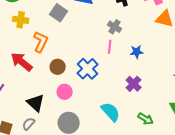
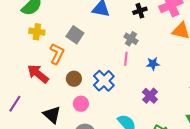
gray square: (59, 13) -> (75, 35), moved

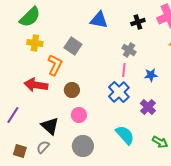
red arrow: (38, 74) -> (36, 85), turned -30
blue cross: (104, 81) -> (119, 92), moved

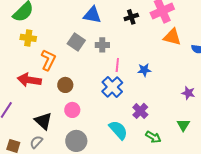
gray square: (73, 46) -> (76, 42), moved
gray cross: (129, 50) -> (102, 45), moved, turned -32
purple cross: (148, 107) -> (140, 111), moved

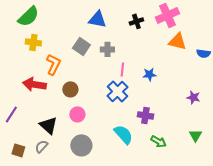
purple cross: (140, 111) -> (145, 115), turned -35
green triangle: (183, 125) -> (195, 135), moved

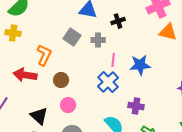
black cross: (136, 21) -> (118, 21), moved
yellow cross: (33, 42) -> (13, 33), moved
blue star: (149, 74) -> (140, 65), size x1.5

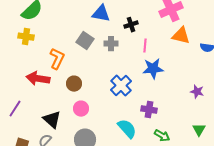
pink line: (113, 60) -> (145, 46), moved

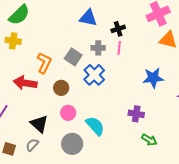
gray square: (85, 41) -> (73, 57), moved
pink line: (145, 46) -> (119, 48), moved
blue star: (153, 69) -> (153, 78), moved
blue cross: (121, 86) -> (94, 75), moved
cyan semicircle: (127, 129) -> (95, 126), moved

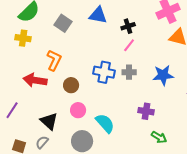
gray cross: (98, 48) -> (129, 72), moved
pink line: (119, 48) -> (129, 45), turned 32
gray square: (73, 57) -> (63, 23), moved
blue cross: (94, 75) -> (104, 72), turned -35

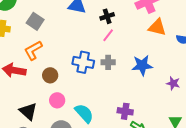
gray square: (63, 23) -> (35, 21), moved
orange L-shape: (54, 60) -> (33, 50), turned -145
purple cross: (146, 111) -> (125, 111), moved

